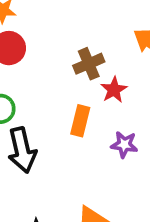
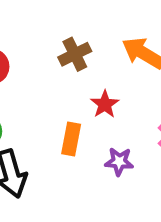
brown cross: (89, 64) -> (75, 54), moved

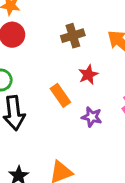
orange rectangle: (71, 139) -> (60, 95), turned -55

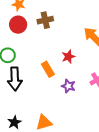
brown cross: (73, 36) -> (45, 20), moved

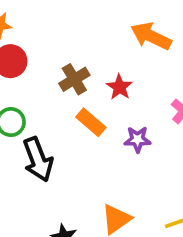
brown cross: (45, 20) -> (74, 79), moved

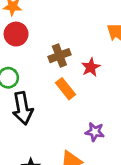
purple star: (137, 139) -> (95, 132), moved

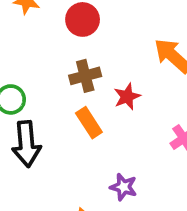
red circle: (16, 34) -> (83, 19), moved

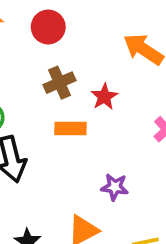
orange rectangle: (89, 123) -> (71, 129), turned -48

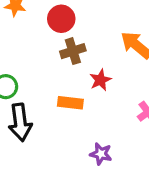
brown cross: (59, 83) -> (73, 51), moved

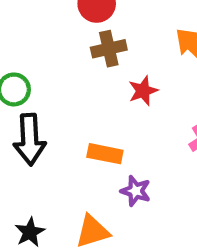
orange rectangle: (70, 103) -> (105, 154), moved

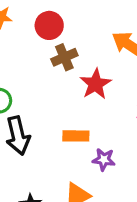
red star: (143, 91) -> (96, 84), size x1.4

